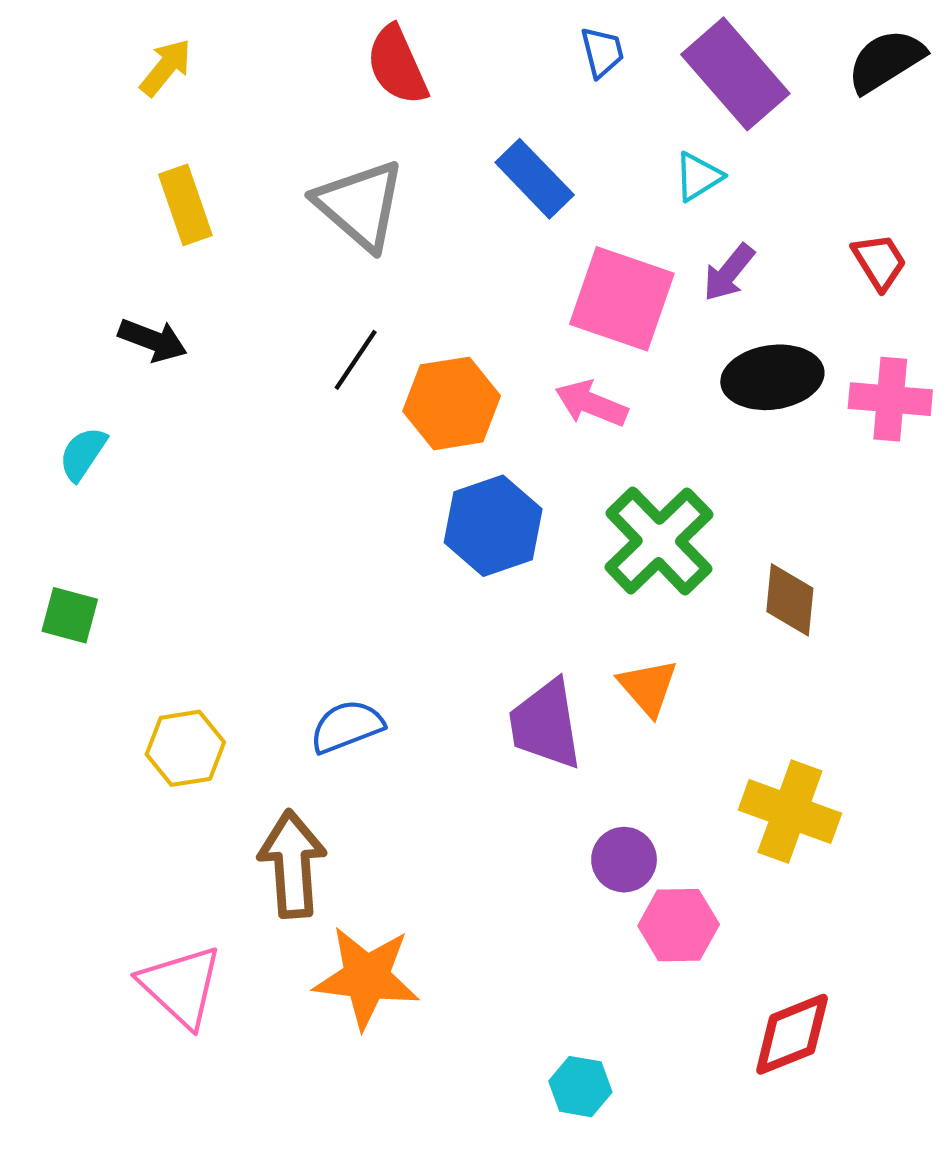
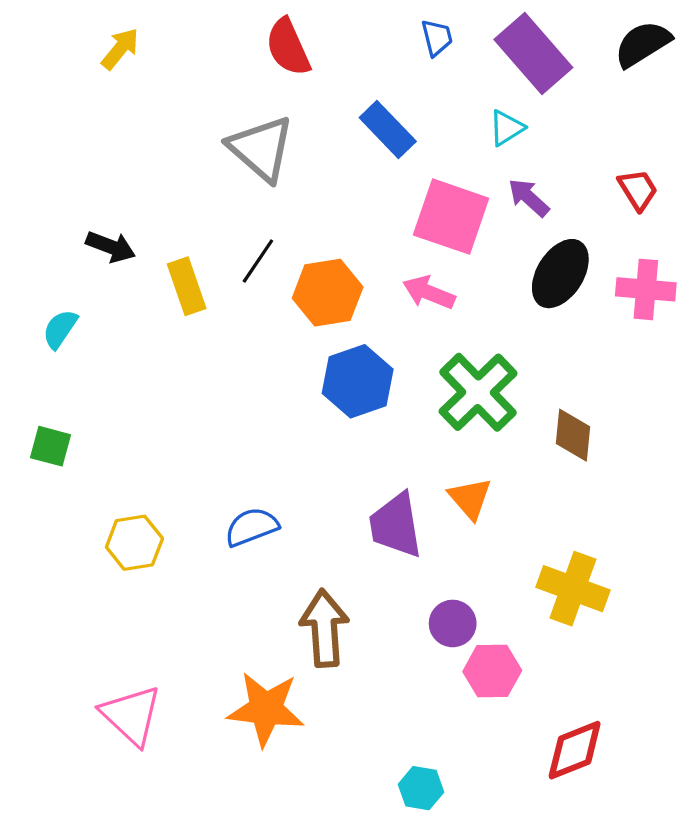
yellow rectangle: (185, 205) -> (187, 286), moved
purple arrow: (729, 273) -> (529, 198), turned 93
black ellipse: (772, 377) -> (560, 274), turned -50
brown arrow: (292, 864) -> (324, 628), moved

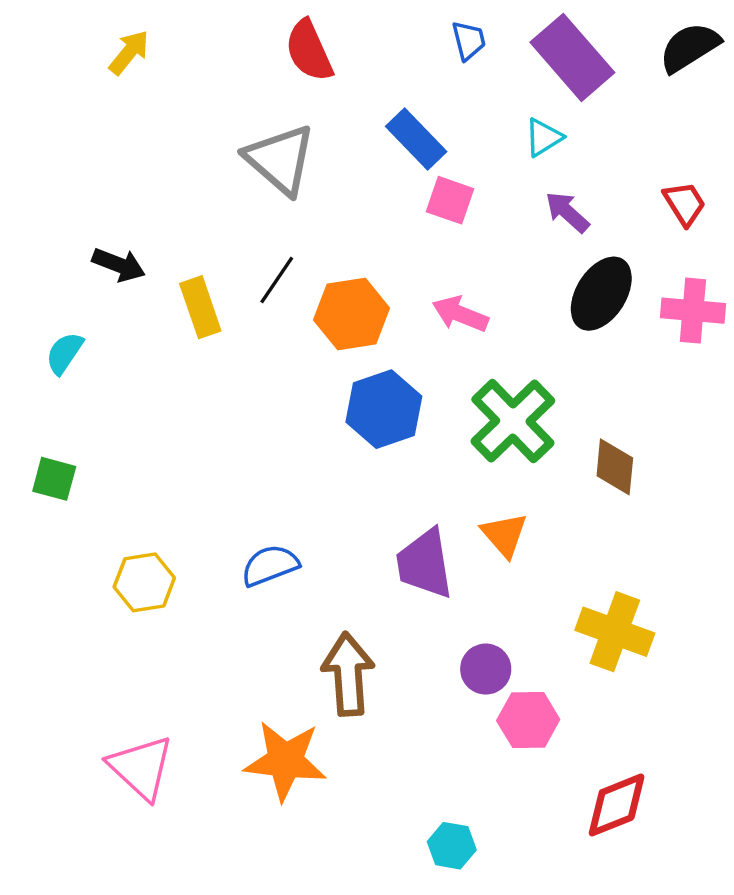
pink square: (451, 217) -> (450, 200), moved, size x0.6

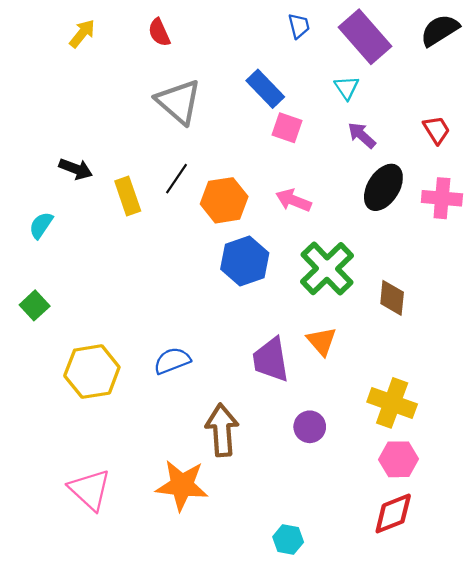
red semicircle: (309, 51) -> (159, 32), moved, size x0.7
cyan triangle: (543, 137) -> (347, 88), turned -32
green square: (54, 479) -> (35, 305), turned 32
yellow hexagon: (144, 582) -> (92, 372), size x1.4
pink hexagon: (528, 720) -> (399, 459), moved

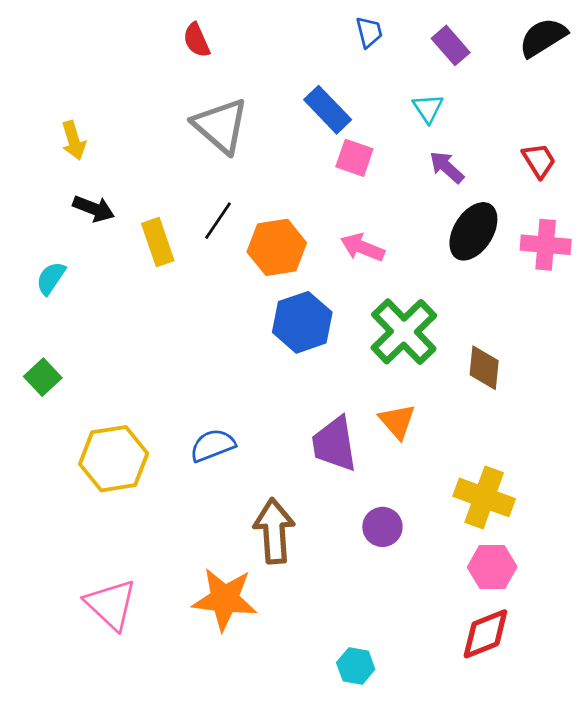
yellow arrow: (82, 33) -> (74, 140), moved, turned 124
purple rectangle: (365, 37) -> (451, 45), size x0.6

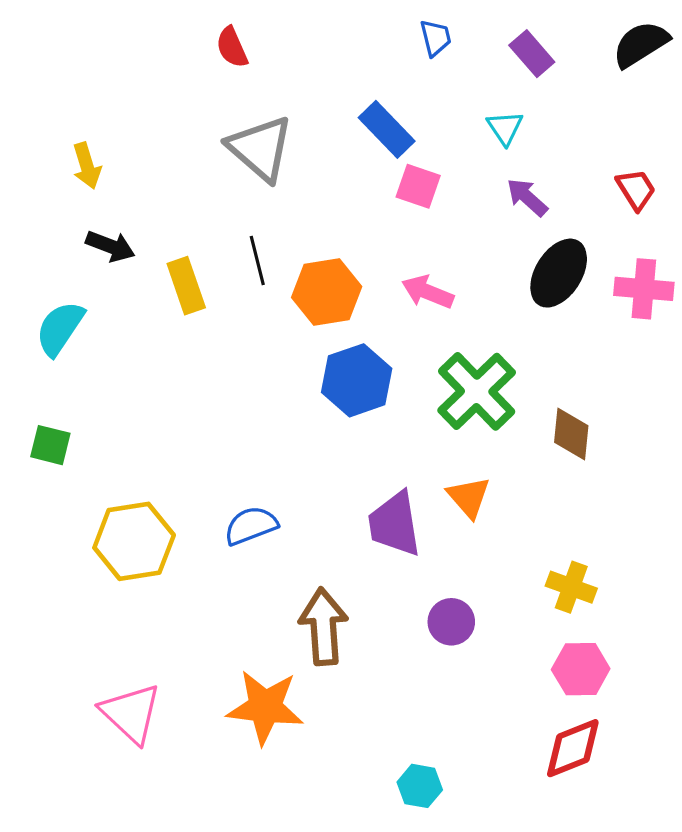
black line: (218, 221) -> (257, 260), turned -48
cyan semicircle: (51, 278) -> (60, 328), size x1.4
green square: (43, 377) -> (50, 445), turned -33
yellow cross: (484, 497) -> (571, 587), size x0.7

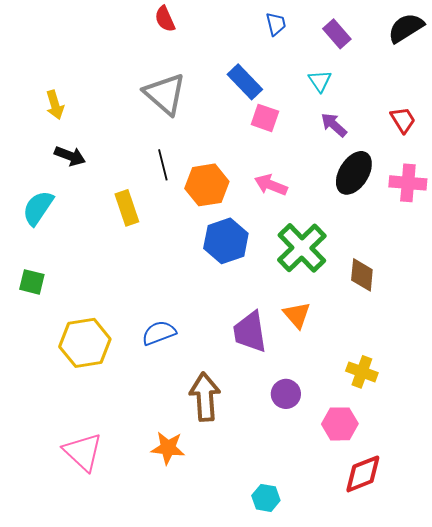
red semicircle: (232, 47) -> (165, 19), moved
yellow rectangle: (186, 286) -> (127, 208), moved
pink hexagon: (581, 669) -> (340, 424), moved
orange star: (265, 707) -> (168, 448), size x0.7

